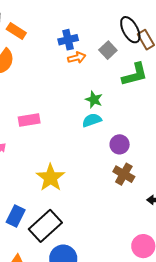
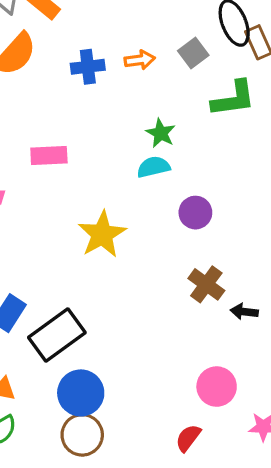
blue cross: (68, 40) -> (88, 67), moved
brown cross: (124, 174) -> (206, 284), moved
yellow star: (51, 178) -> (102, 234), moved

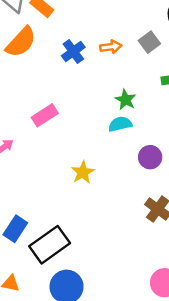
blue cross: (88, 67) -> (73, 52), turned -30
pink rectangle: (49, 155) -> (45, 115), turned -30
yellow star: (102, 234) -> (83, 172), size x0.7

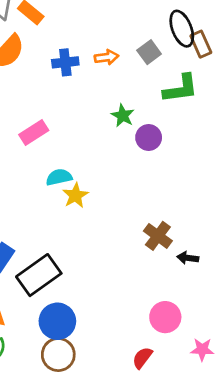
blue cross: (73, 52) -> (65, 62), turned 30
cyan semicircle: (120, 124) -> (59, 177), moved
purple circle: (150, 157) -> (149, 137), moved

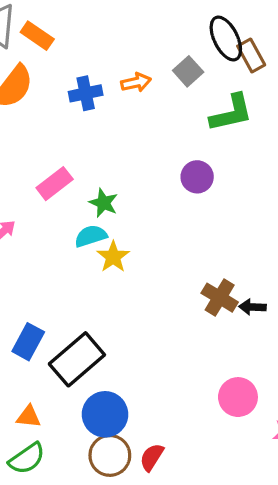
green star: (123, 116) -> (104, 203), moved
black arrow: (188, 258) -> (252, 307), moved
red semicircle: (142, 358) -> (152, 457), moved

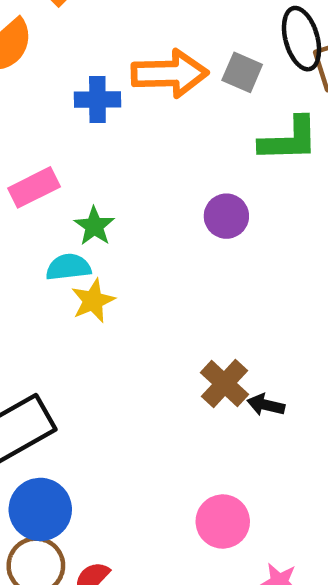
gray square: (188, 71) -> (242, 72), turned -36
orange arrow: (136, 82) -> (170, 74), size x1.8
blue cross: (86, 93) -> (97, 100), moved

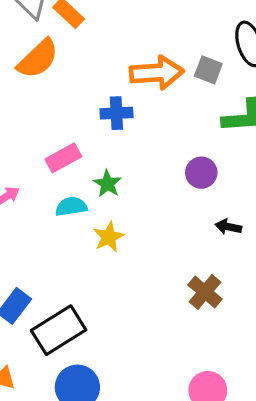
blue cross: (97, 100) -> (116, 113), moved
cyan semicircle: (68, 267) -> (71, 207), moved
black arrow: (266, 405) -> (228, 227), moved

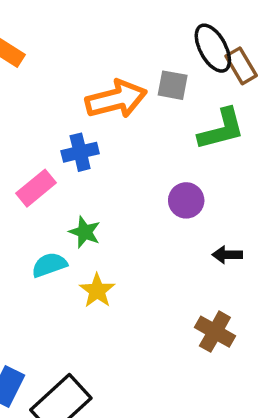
pink rectangle: (63, 158) -> (36, 188), moved

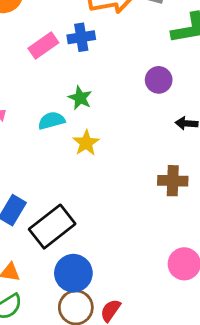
pink rectangle: (36, 188) -> (43, 45), moved
brown cross: (215, 332) -> (173, 181), turned -32

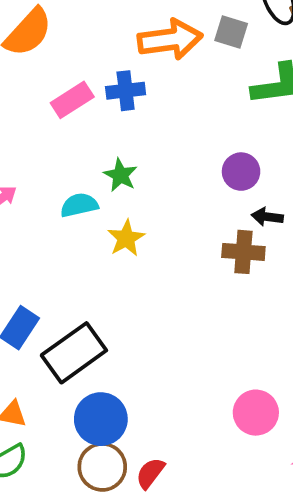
purple circle: (159, 80) -> (241, 172), moved
brown cross: (173, 181) -> (243, 252), moved

